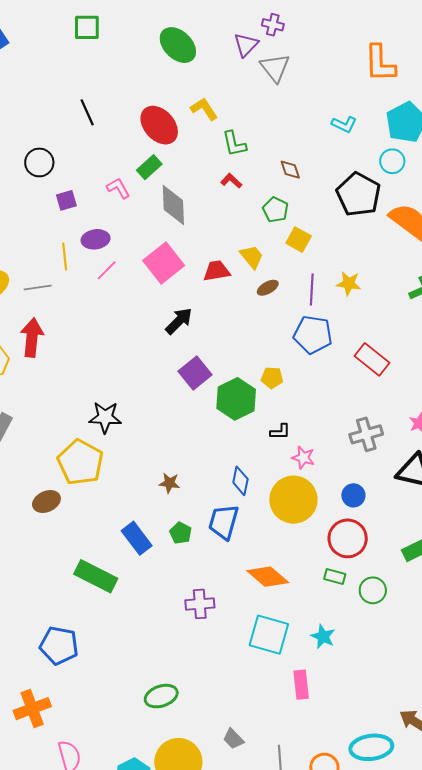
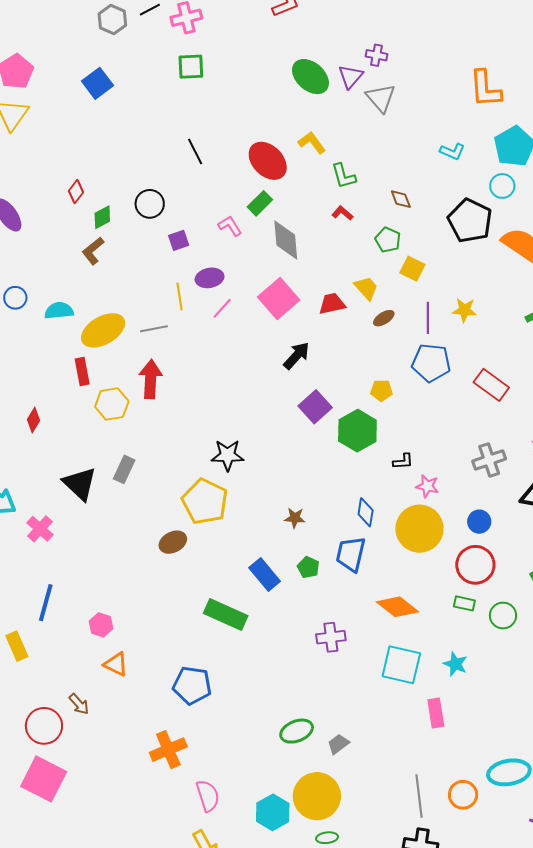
green ellipse: (178, 45) -> (310, 77), moved
yellow pentagon: (272, 378) -> (381, 390), moved
gray trapezoid: (233, 739) -> (338, 744), moved, turned 100

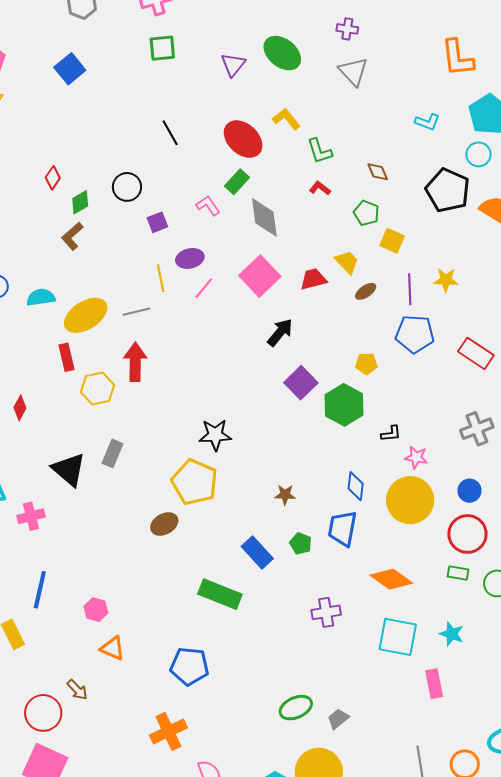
purple triangle: (351, 77) -> (233, 65), moved
pink cross: (40, 529) -> (31, 516), turned 36

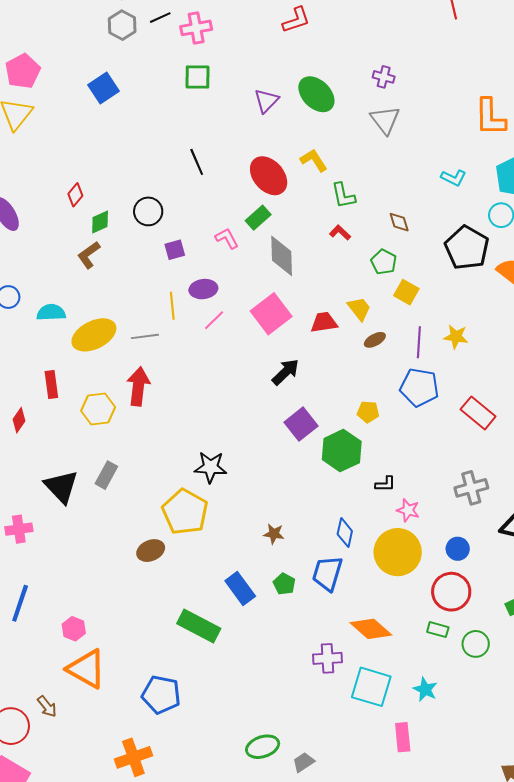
red rectangle: (66, 357) -> (51, 384), moved
purple cross: (326, 612) -> (328, 658), moved
orange triangle: (113, 648) -> (86, 669), size x1.6

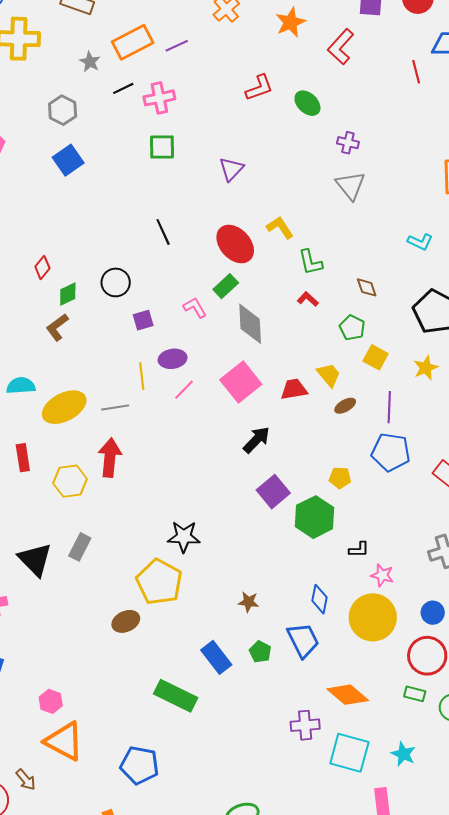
gray hexagon: (122, 25) -> (63, 110), moved
green ellipse: (316, 94) -> (307, 103), moved, size x0.7
yellow star: (456, 337) -> (426, 368), moved, turned -30
blue trapezoid: (327, 573) -> (303, 640), turned 138

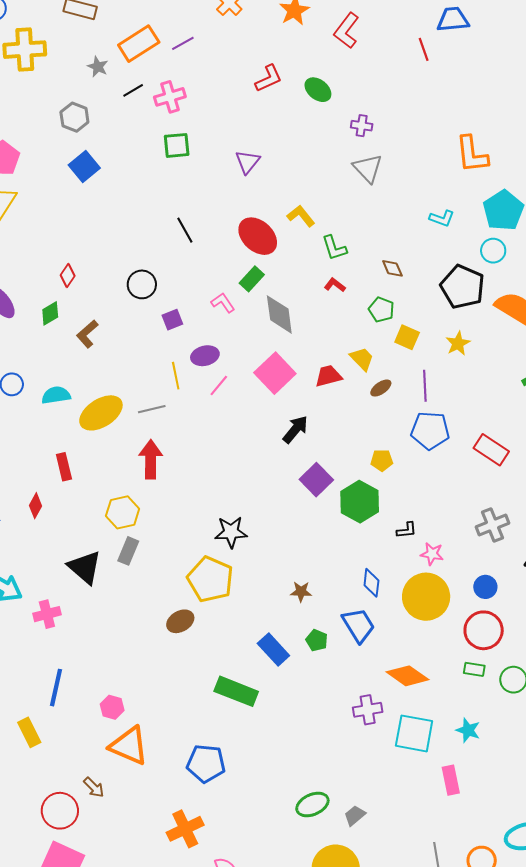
green diamond: (68, 294) -> (50, 313), moved
yellow hexagon: (70, 481) -> (123, 512), moved

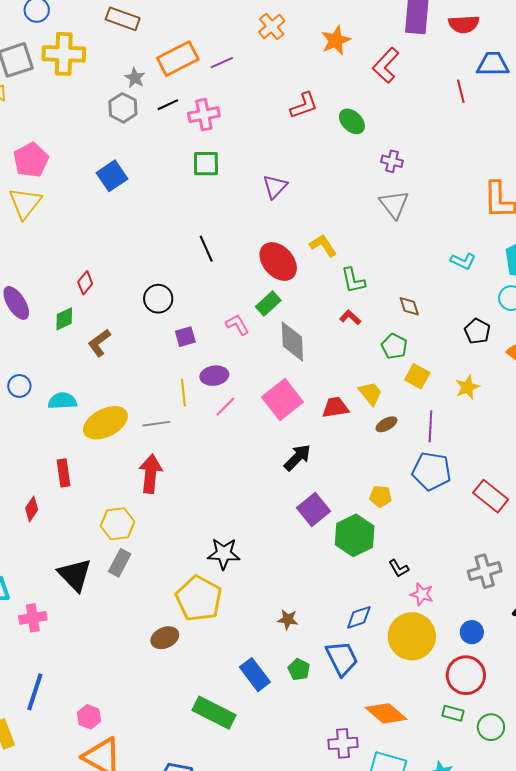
gray hexagon: (74, 117) -> (123, 108), moved
black pentagon: (463, 287) -> (477, 331), size x0.6
black L-shape: (407, 530) -> (399, 568), turned 60
blue diamond: (371, 583) -> (359, 617), turned 60

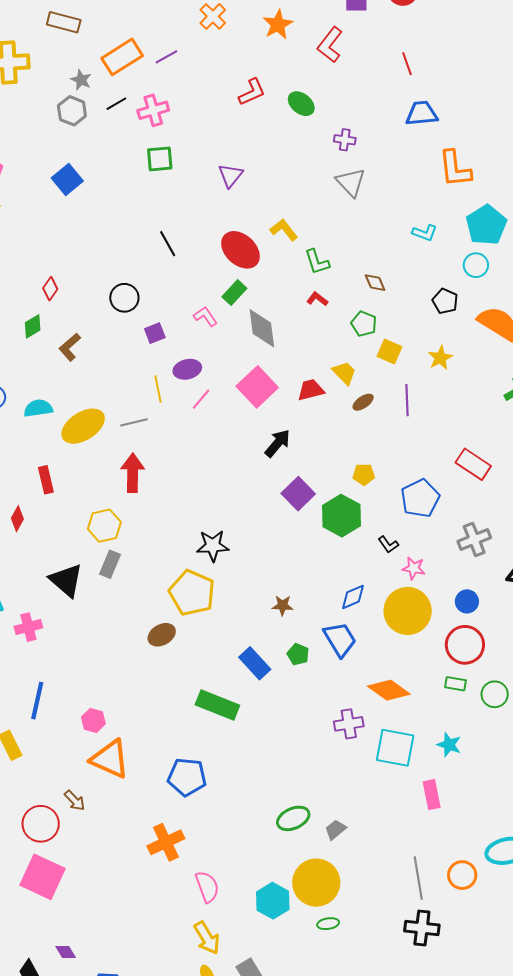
blue trapezoid: (493, 64) -> (422, 114), moved
blue pentagon: (432, 471) -> (420, 498), moved, turned -30

